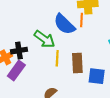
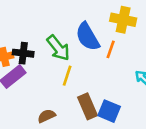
orange line: (81, 20) -> (111, 49), moved
brown rectangle: (77, 63) -> (87, 106), moved, turned -36

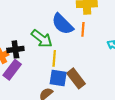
blue square: (109, 111) -> (58, 78), moved

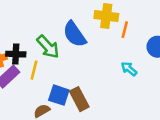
orange line: (83, 29) -> (125, 30), moved
yellow line: (54, 58) -> (34, 70), moved

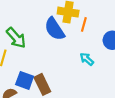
blue semicircle: (74, 34) -> (55, 29), moved

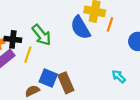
cyan arrow: (87, 59) -> (119, 76), moved

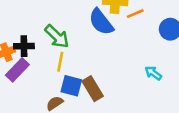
orange line: (110, 24) -> (135, 14), turned 56
yellow line: (28, 55) -> (60, 62), moved

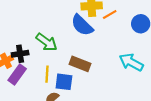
yellow line: (60, 62) -> (47, 74), moved
cyan arrow: (153, 73) -> (131, 62), size x1.6
brown rectangle: (93, 89) -> (80, 64), moved, turned -30

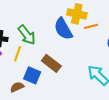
yellow line: (47, 74) -> (17, 54), moved

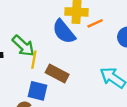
yellow line: (17, 54) -> (34, 60), moved

